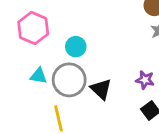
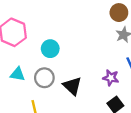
gray circle: (69, 80) -> (44, 78), size x0.7

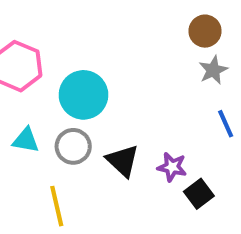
cyan circle: (50, 49) -> (83, 95), size x1.5
purple star: (111, 78) -> (172, 167), moved

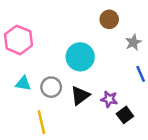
brown circle: (205, 31) -> (109, 19), moved
cyan circle: (83, 95) -> (80, 57), moved
black triangle: (123, 161) -> (80, 96), turned 40

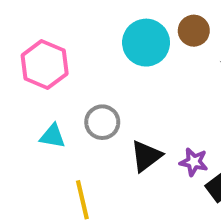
cyan circle: (80, 57) -> (146, 43), moved
gray circle: (51, 87) -> (102, 122), moved

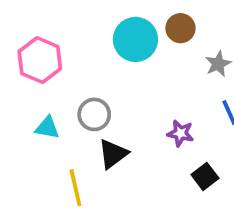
black triangle: (146, 156) -> (113, 154), moved
purple star: (194, 162) -> (180, 133), moved

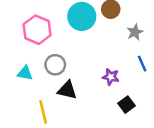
pink hexagon: (40, 60) -> (37, 30), moved
black triangle: (113, 154) -> (67, 90), turned 50

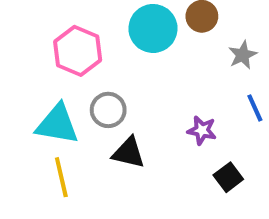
cyan triangle: (25, 73) -> (57, 124), size x1.6
yellow line: (43, 112) -> (61, 177), moved

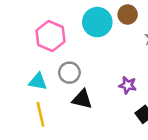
cyan triangle: (57, 124) -> (38, 81), size x0.7

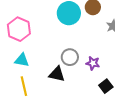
pink hexagon: (51, 36) -> (19, 29), moved
gray circle: (69, 73) -> (70, 57), moved

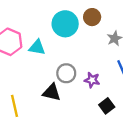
cyan triangle: (22, 60) -> (37, 47), moved

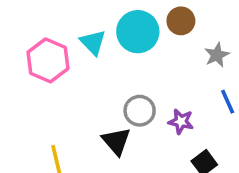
cyan triangle: (37, 47) -> (93, 42), moved, turned 36
black triangle: (52, 92) -> (116, 141), turned 36

